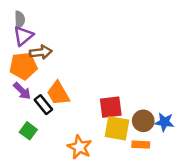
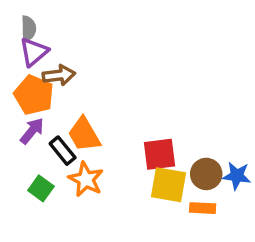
orange pentagon: (23, 66) -> (34, 95), turned 30
purple arrow: (22, 91) -> (32, 131), turned -96
orange star: (80, 147) -> (86, 179), moved

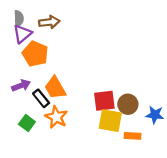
brown arrow: (59, 75) -> (49, 22), moved
orange pentagon: (34, 95) -> (35, 54), moved
purple arrow: (32, 131) -> (21, 85), turned 30
brown circle: (206, 174) -> (128, 104), moved

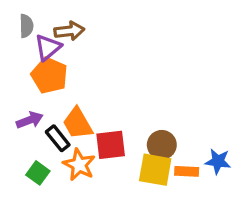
purple triangle: (22, 34) -> (48, 47), moved
red square: (104, 101) -> (111, 145), moved
brown circle: (128, 104) -> (162, 145), moved
orange rectangle: (133, 136) -> (187, 171), moved

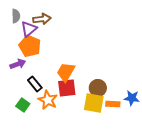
purple arrow: (30, 120) -> (18, 64), moved
orange trapezoid: (78, 123) -> (66, 72), moved, turned 60

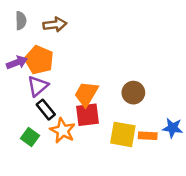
purple triangle: (29, 29) -> (38, 86), moved
purple arrow: (18, 64) -> (17, 62), moved
brown circle: (98, 88) -> (133, 93), moved

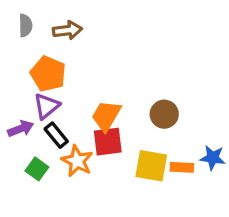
purple arrow: (17, 62) -> (21, 129), moved

